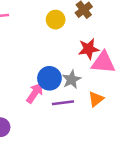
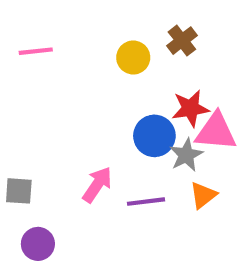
blue circle: (49, 78) -> (154, 136), moved
gray star: (71, 80) -> (186, 155), moved

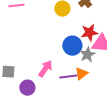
orange triangle: (203, 195) -> (81, 74), moved
purple circle: (38, 244) -> (27, 88), moved

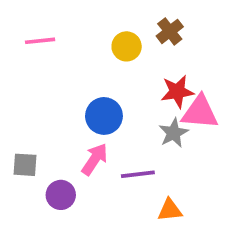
blue circle: (72, 46) -> (104, 116), moved
orange triangle: (81, 74) -> (170, 210), moved, turned 32

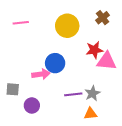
brown cross: (170, 31) -> (103, 18), moved
yellow circle: (127, 46) -> (67, 26), size x1.5
gray star: (174, 133) -> (92, 93), moved
pink arrow: (95, 159) -> (41, 74), moved, turned 48

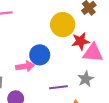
yellow circle: (67, 26) -> (63, 25), moved
gray star: (92, 93) -> (86, 79), moved

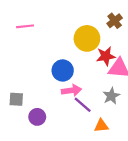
pink arrow: (25, 66) -> (71, 90), moved
purple line: (59, 87) -> (83, 105), turned 48

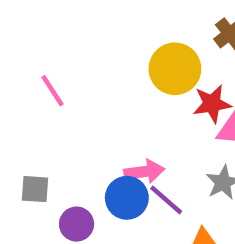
pink line: (25, 26) -> (52, 91), moved, turned 63
blue circle: (63, 70) -> (127, 198), moved

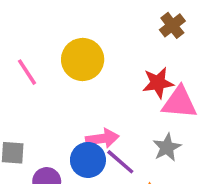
yellow circle: (175, 69) -> (83, 59), moved

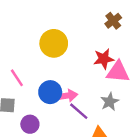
pink line: (27, 72) -> (17, 78), moved
blue circle: (88, 160) -> (50, 92), moved

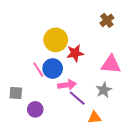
red star: (104, 59) -> (75, 53), moved
pink line: (17, 78) -> (38, 70), moved
blue circle: (50, 92) -> (53, 68), moved

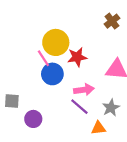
pink line: (38, 70) -> (43, 58), moved
pink arrow: (67, 85) -> (84, 90), moved
gray star: (104, 90) -> (111, 108), moved

